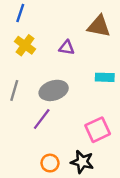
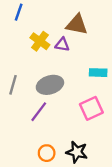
brown triangle: (99, 26) -> (77, 24), moved
yellow cross: (25, 45) -> (40, 41), moved
pink square: (98, 130) -> (91, 108), moved

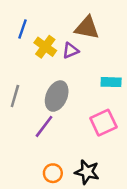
blue line: (19, 12) -> (23, 29), moved
purple triangle: (62, 45) -> (71, 50), turned -32
gray ellipse: (50, 85) -> (57, 96), turned -50

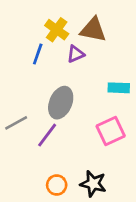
blue line: (23, 29) -> (38, 54), moved
yellow cross: (45, 47) -> (57, 30), moved
gray line: (15, 96) -> (16, 123), moved, turned 45

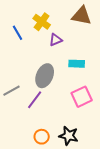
brown triangle: (93, 30) -> (82, 16), moved
blue line: (38, 54) -> (18, 33), moved, turned -49
cyan rectangle: (119, 88) -> (77, 64), moved

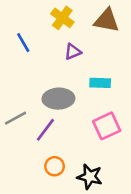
yellow cross: (42, 22) -> (62, 18), moved
gray ellipse: (45, 76) -> (58, 99), turned 65
orange circle: (42, 137) -> (55, 166), moved

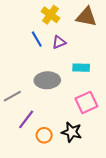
blue line: (23, 43) -> (37, 39), moved
purple line: (45, 130) -> (26, 119), moved
black star: (90, 177) -> (72, 132), moved

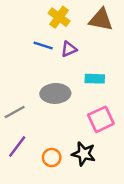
blue line: (37, 39) -> (43, 45), turned -42
purple line: (26, 119) -> (17, 146), moved

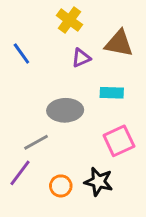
brown triangle: (101, 20) -> (119, 43), moved
blue line: (43, 45) -> (21, 54), moved, turned 36
gray line: (15, 112) -> (36, 142), moved

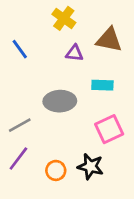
purple triangle: (81, 58) -> (74, 53), turned 30
gray line: (36, 142) -> (20, 125), moved

